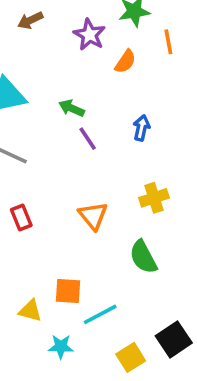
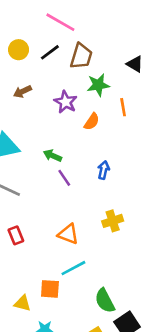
orange triangle: (93, 216) -> (68, 234), turned -30
green semicircle: (143, 257) -> (105, 301), moved
cyan line: (100, 314) -> (73, 268), moved

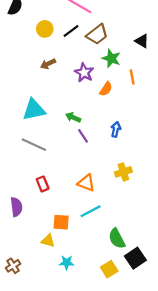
brown trapezoid: (81, 56) -> (97, 34), turned 35
green star: (98, 85) -> (111, 58), turned 30
orange square: (50, 289) -> (61, 222), moved

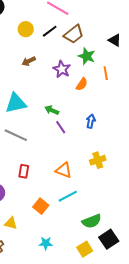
red rectangle: (43, 184) -> (24, 171), turned 32
orange square: (61, 222) -> (41, 206), turned 35
green semicircle: (117, 239) -> (92, 221), turned -84
yellow triangle: (48, 241) -> (11, 223), moved

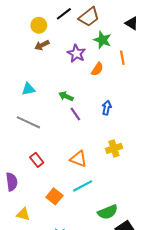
yellow circle: (26, 29) -> (39, 25), moved
cyan triangle: (16, 103) -> (28, 89), size x0.6
red rectangle: (24, 171) -> (37, 160), turned -48

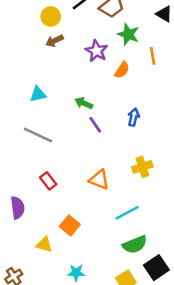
cyan line: (83, 186) -> (127, 213), moved
yellow triangle: (23, 214) -> (44, 245), moved

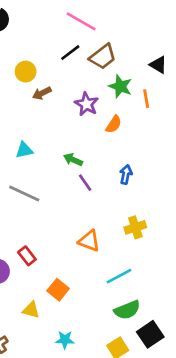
yellow circle: (51, 16) -> (26, 72), moved
orange line: (153, 56) -> (146, 99), moved
red rectangle: (48, 181) -> (27, 256), moved

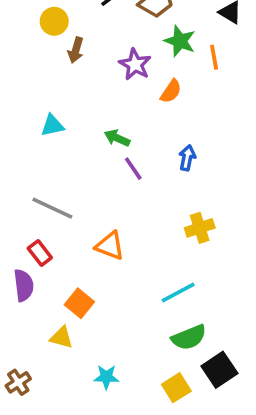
brown arrow: (42, 93) -> (76, 50), turned -48
gray line: (24, 193) -> (52, 208), moved
orange triangle: (89, 241) -> (110, 246), moved
red rectangle: (27, 256) -> (40, 253), moved
orange square: (58, 290) -> (79, 303), moved

